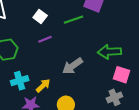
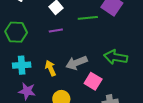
pink square: (121, 75) -> (93, 81), moved
yellow arrow: (43, 86) -> (50, 68), moved, turned -84

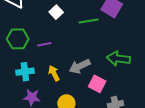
purple line: (56, 31) -> (44, 44), moved

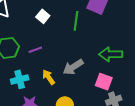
green line: (89, 21) -> (76, 21), turned -66
pink square: (97, 84) -> (104, 82), moved

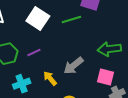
white square: (43, 16) -> (38, 18), size x1.6
green line: (76, 21) -> (71, 19), turned 72

